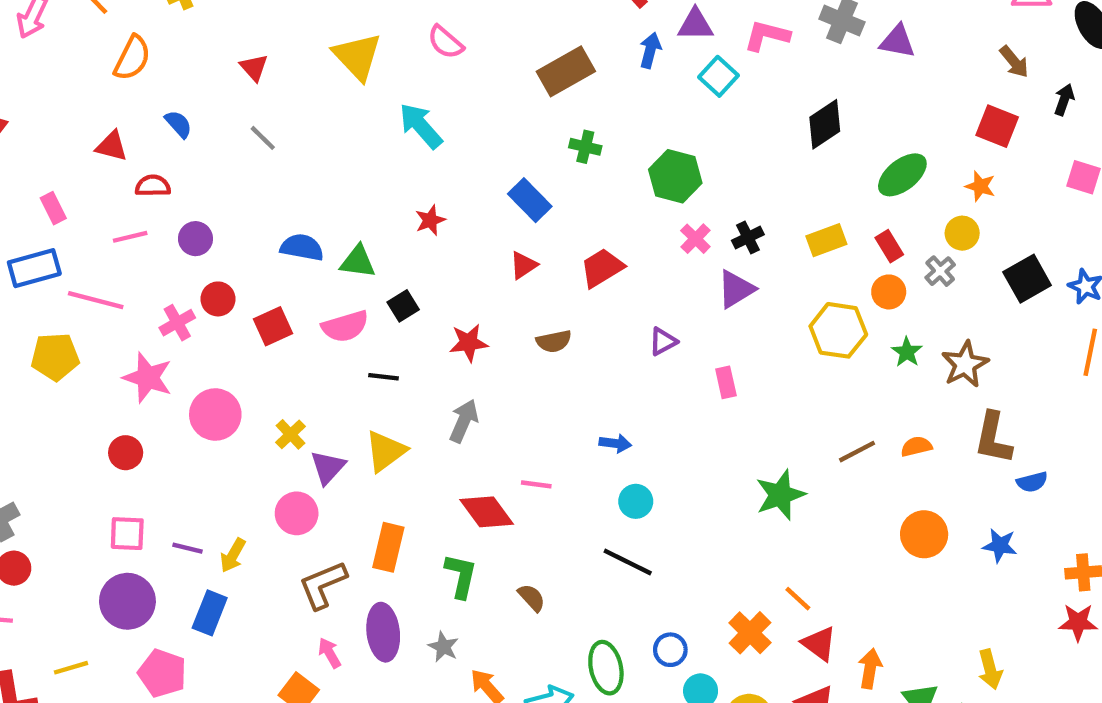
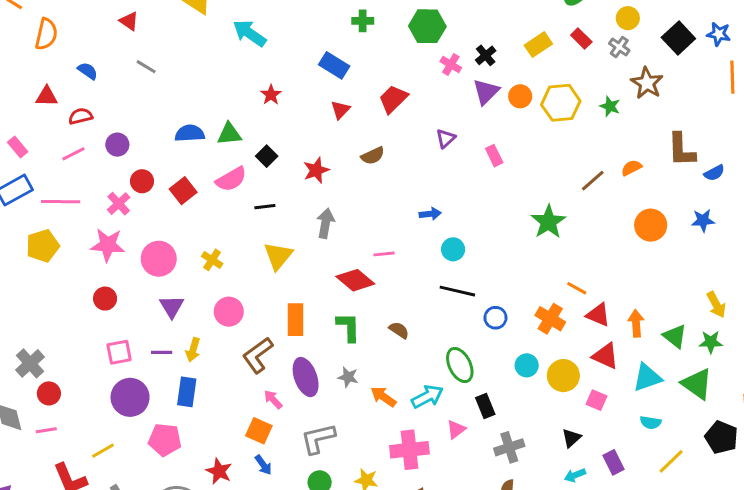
orange circle: (889, 292) -> (520, 96), moved
brown star: (965, 364) -> (647, 83), moved
purple triangle: (328, 467) -> (172, 307), moved
blue circle: (670, 650) -> (495, 318), moved

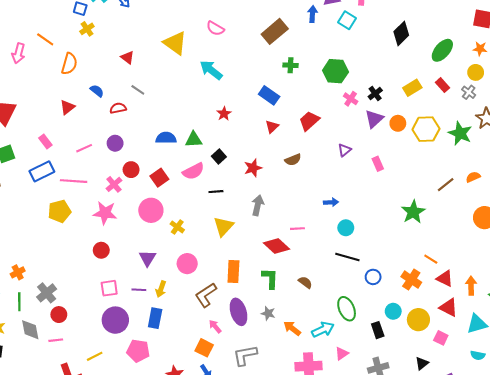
red triangle: (47, 96) -> (67, 107), turned -42
green star: (610, 106) -> (460, 133), size x1.6
red semicircle: (80, 116) -> (118, 108), moved
pink circle: (159, 259) -> (151, 210), moved
black rectangle: (485, 406) -> (378, 330), moved

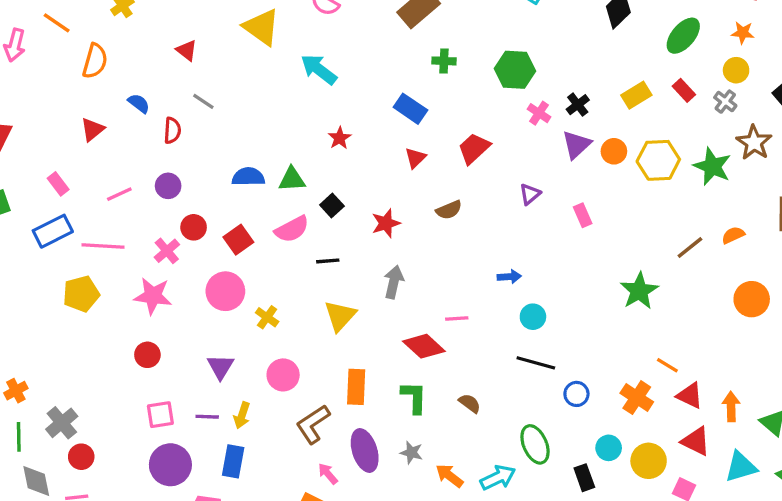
red semicircle: (118, 108) -> (172, 130), turned 105

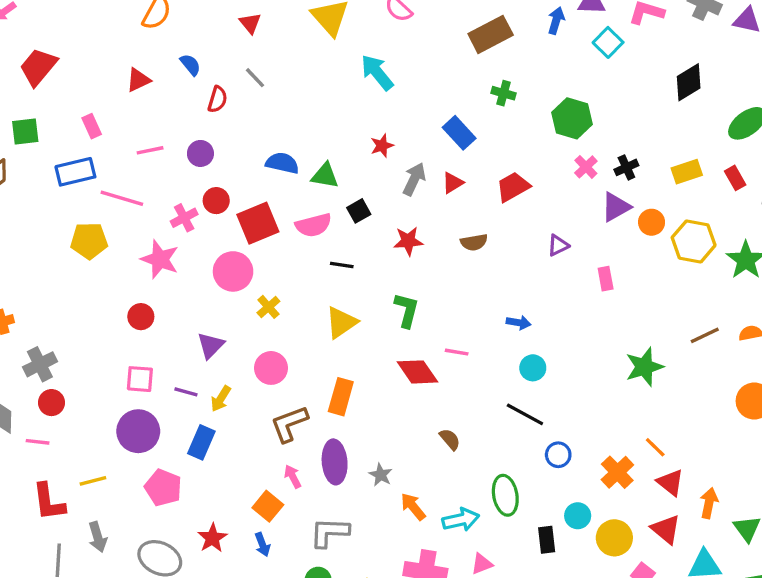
red square: (238, 240) -> (258, 223), size x1.4
gray arrow: (394, 282) -> (414, 179), moved
green L-shape: (414, 397) -> (407, 310), moved

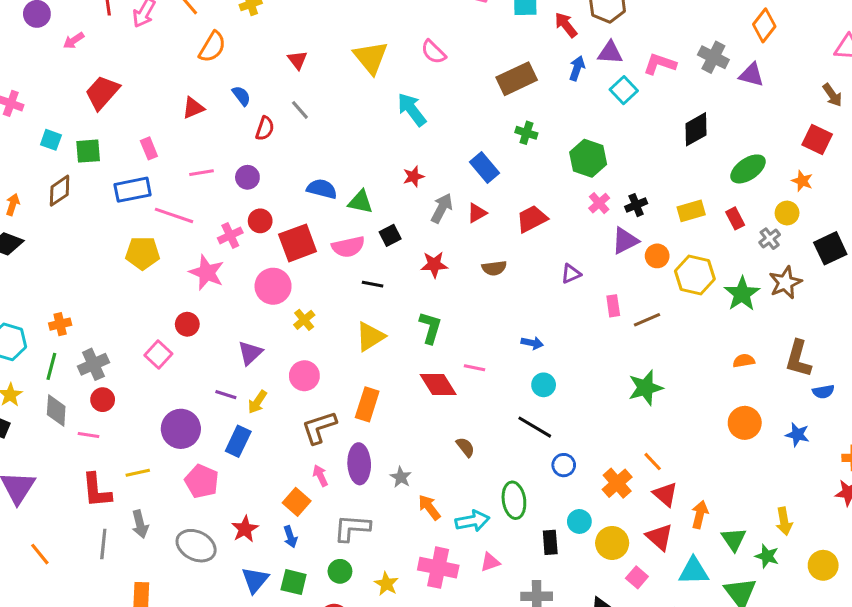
brown line: (705, 335) -> (647, 320), moved
pink square: (140, 379) -> (158, 354), moved, turned 36

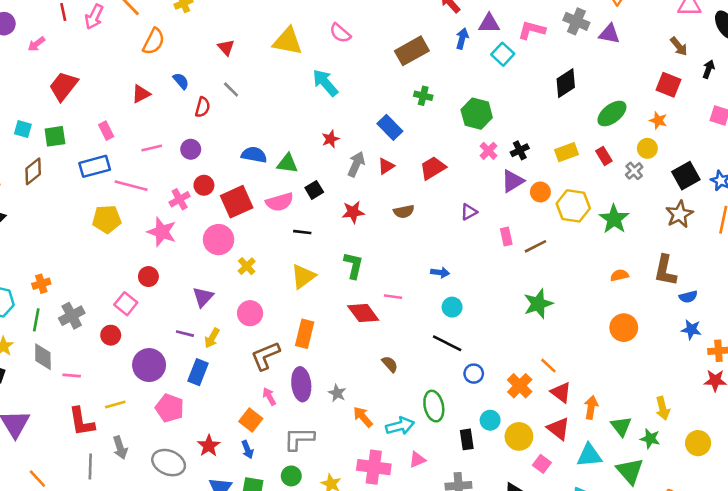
yellow triangle: (371, 57) -> (288, 41), turned -36
brown star: (785, 283) -> (679, 214), moved
red circle: (103, 400) -> (111, 335), moved
blue star: (797, 435) -> (691, 329), moved

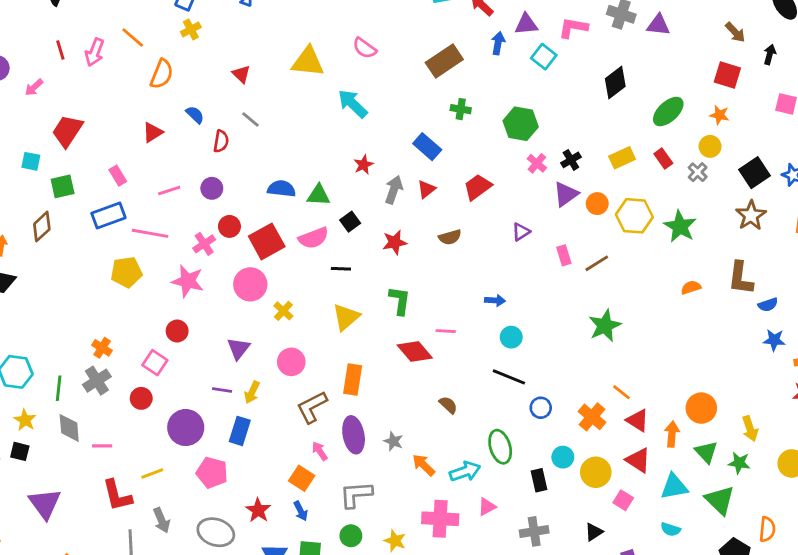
cyan square: (23, 129) -> (31, 161), moved
orange cross: (41, 284) -> (102, 348), moved, turned -36
orange circle: (624, 328) -> (701, 408), moved

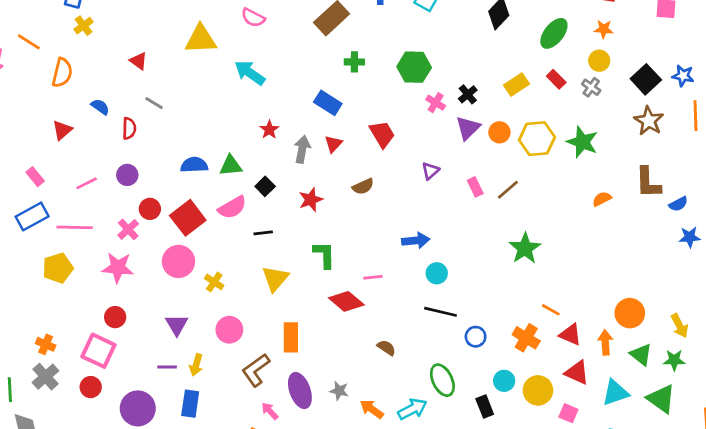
red trapezoid: (478, 187) -> (382, 134), turned 104
blue arrow: (495, 300) -> (416, 240), size x1.4
pink square: (155, 363) -> (98, 351), size x1.4

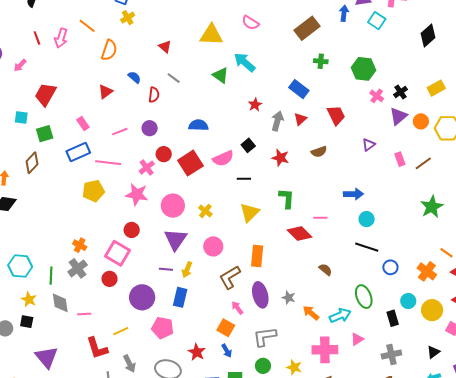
green triangle: (231, 166) -> (221, 75), moved, turned 36
red star: (311, 200) -> (280, 158), turned 30
pink circle: (178, 261) -> (173, 206), moved
purple triangle: (177, 325) -> (176, 239), size x1.4

